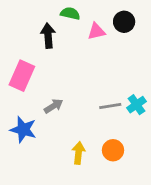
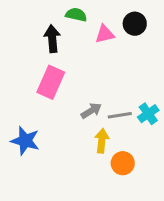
pink rectangle: (22, 76) -> (51, 82), moved
gray arrow: (54, 106) -> (91, 111), moved
yellow arrow: (78, 153) -> (102, 141), moved

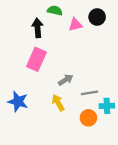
cyan cross: (148, 114) -> (107, 106), moved, turned 32
gray line: (120, 115) -> (90, 93), moved
yellow arrow: (102, 141) -> (58, 103), moved, turned -35

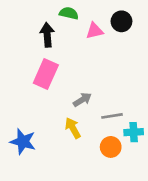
blue star: (18, 102) -> (23, 142), moved

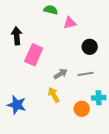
black circle: (121, 21) -> (90, 47), moved
black arrow: (47, 35) -> (17, 36), moved
gray line: (112, 116) -> (86, 74), moved

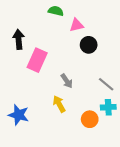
black circle: (90, 47) -> (89, 45), moved
gray arrow: (61, 74) -> (67, 81), turned 88
gray line: (86, 74) -> (106, 84), moved, turned 49

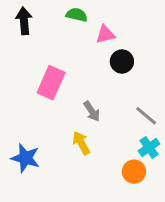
black arrow: (19, 39) -> (24, 21), moved
cyan cross: (108, 107) -> (149, 147), turned -32
orange circle: (90, 119) -> (134, 172), moved

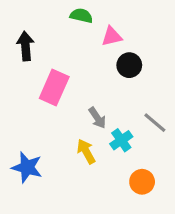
black arrow: (24, 21) -> (25, 46), moved
cyan cross: (149, 147) -> (121, 140), moved

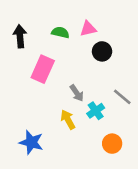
green semicircle: (81, 16) -> (60, 32), moved
blue star: (27, 167) -> (31, 142), moved

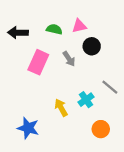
black arrow: (20, 36) -> (18, 33), turned -84
gray arrow: (77, 93) -> (69, 59), moved

